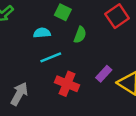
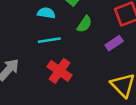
purple rectangle: (104, 74) -> (114, 43), moved

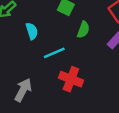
cyan semicircle: (46, 13) -> (32, 31), moved, turned 77

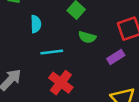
green semicircle: (83, 30) -> (87, 37), turned 70

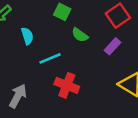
green semicircle: (87, 37) -> (80, 35), turned 35

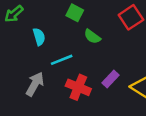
purple rectangle: (113, 46) -> (110, 79), moved
gray arrow: (18, 96) -> (35, 84), moved

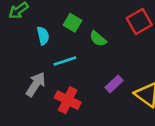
green square: (75, 13) -> (73, 23), moved
red cross: (78, 87) -> (68, 100), moved

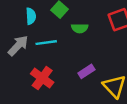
green semicircle: (98, 39) -> (80, 28), turned -49
gray arrow: (36, 84) -> (18, 46), moved

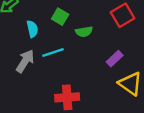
purple rectangle: (86, 71) -> (115, 59), moved
red cross: (42, 78) -> (67, 97), moved, turned -30

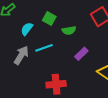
cyan semicircle: (32, 29) -> (27, 29), turned -128
purple rectangle: (115, 59) -> (81, 54), moved

